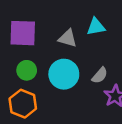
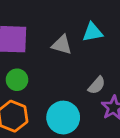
cyan circle: (64, 74) -> (63, 118), moved

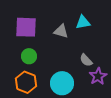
gray semicircle: (97, 85) -> (86, 60), turned 96

